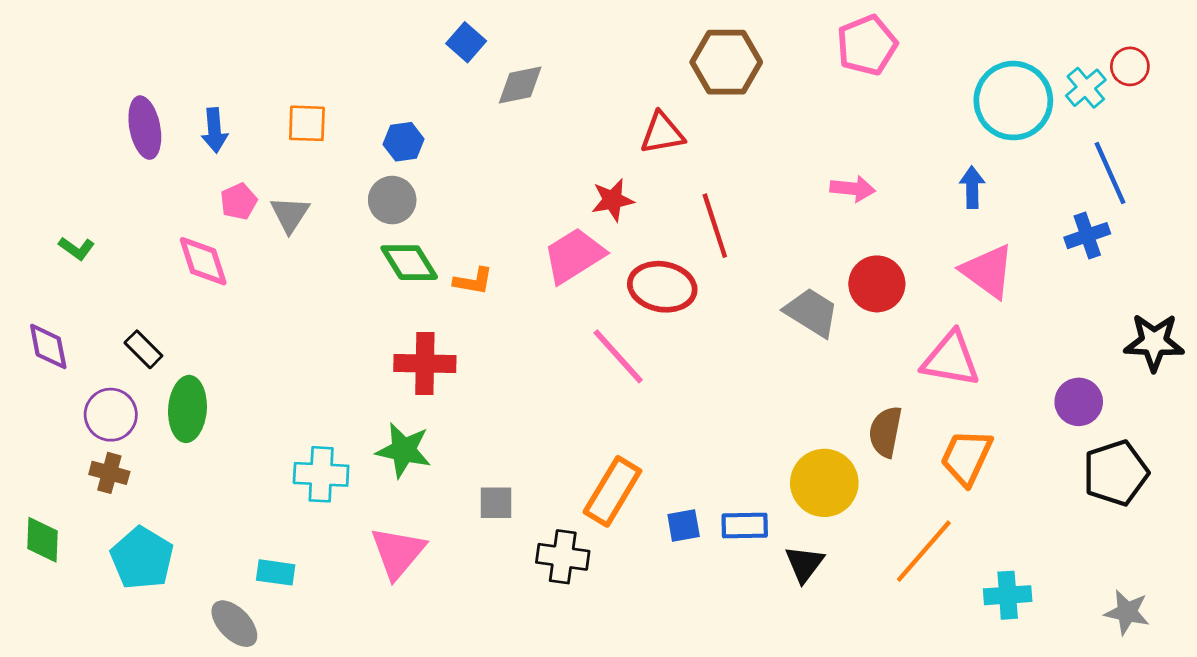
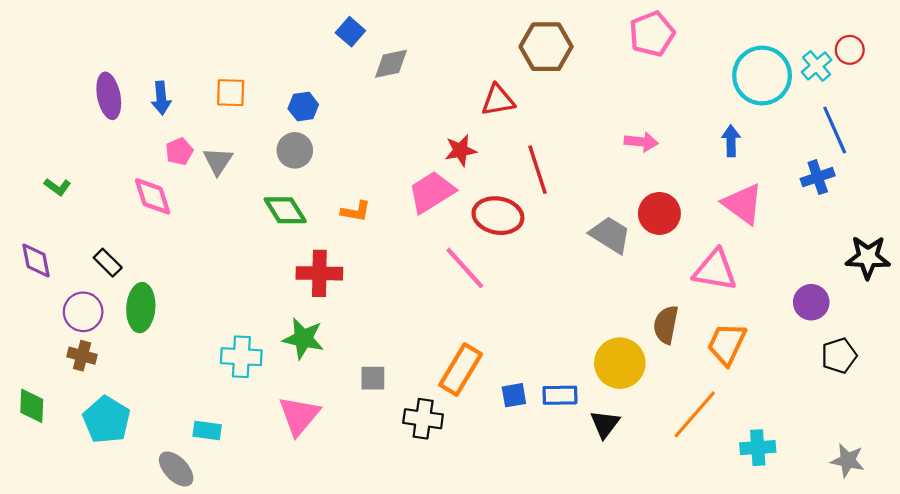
green diamond: (409, 263) -> (285, 210), moved
black pentagon: (1116, 473) -> (839, 356), size x0.7

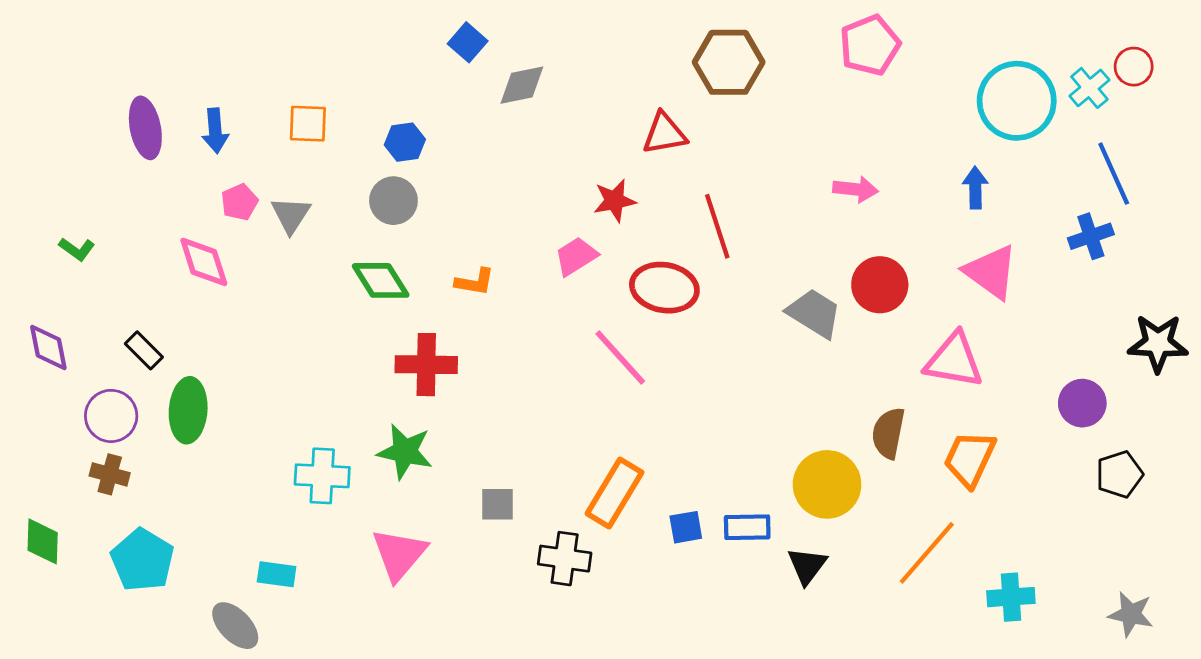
pink trapezoid: (432, 192) -> (576, 256), size x0.7

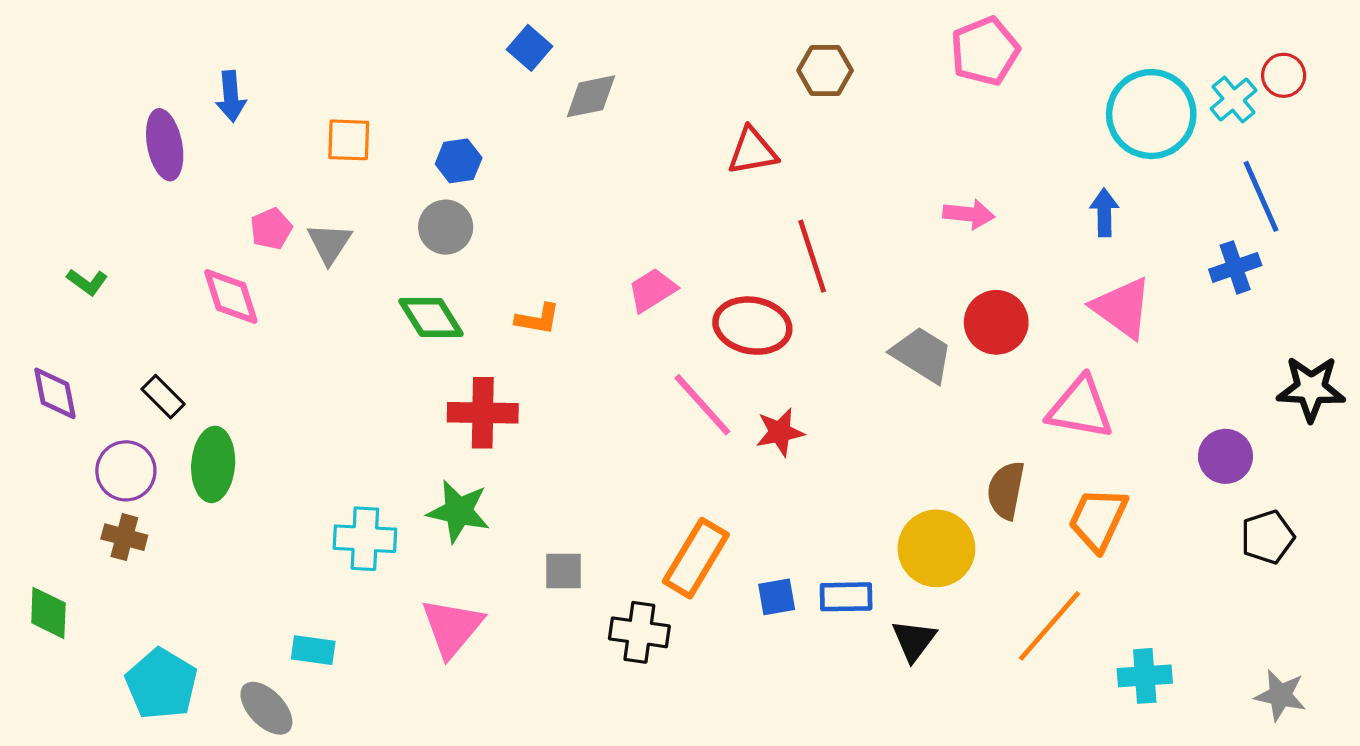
brown hexagon: (729, 62) -> (825, 70), size x0.7
blue arrow: (215, 131) -> (231, 96), moved
red star: (615, 201) -> (780, 432), moved
cyan pentagon: (142, 560) -> (161, 684), moved

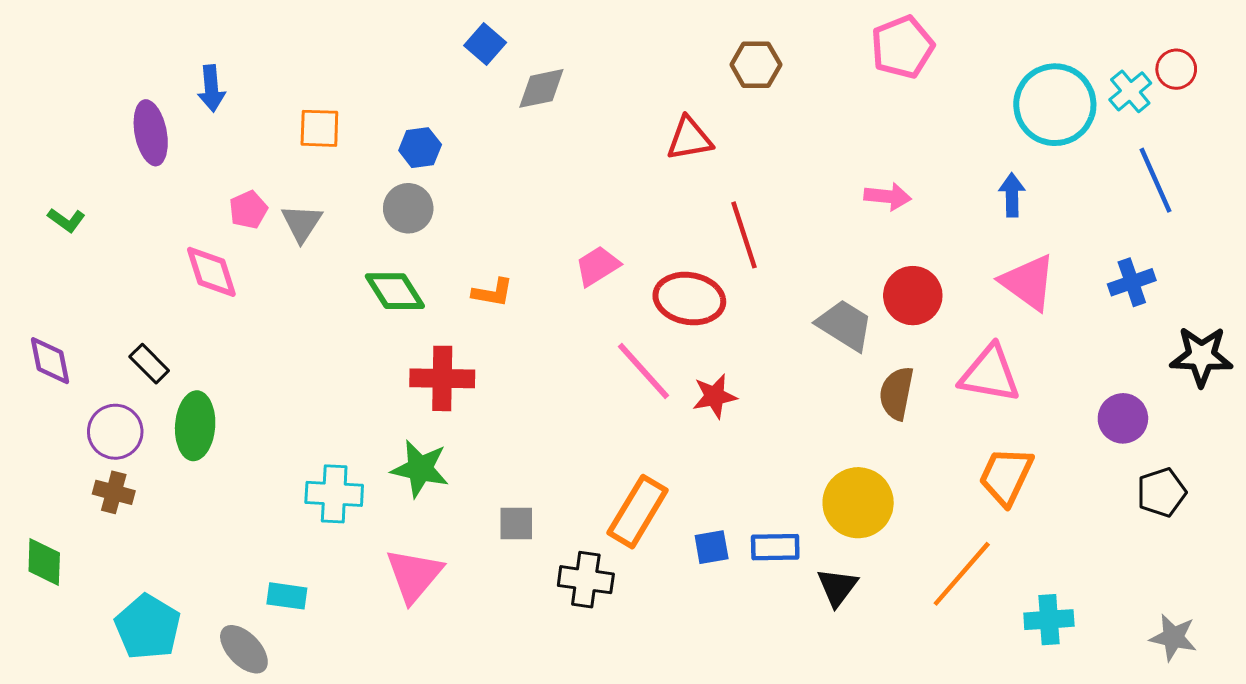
blue cross: (1235, 267) -> (1132, 282), moved
green L-shape: (87, 282) -> (66, 220), moved
brown semicircle: (1006, 490) -> (897, 393), moved

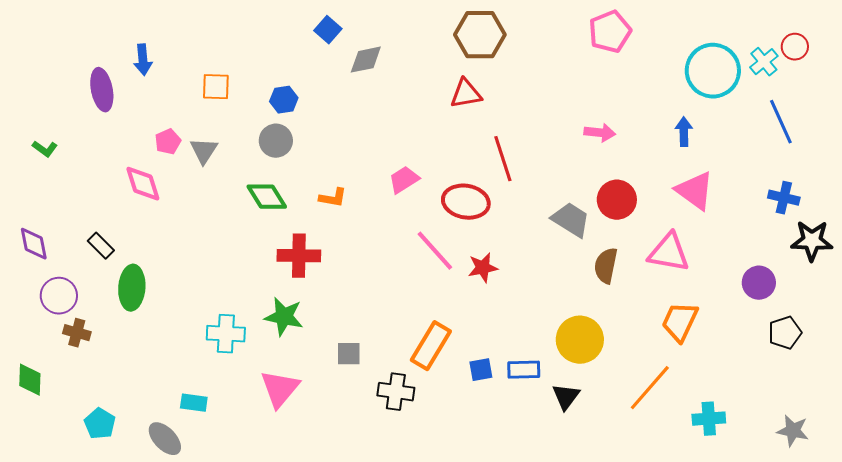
brown hexagon: (756, 65) -> (480, 35), moved, size x1.5
blue cross: (1132, 282) -> (784, 198), moved, turned 32
purple circle: (115, 432) -> (59, 296), moved
cyan pentagon: (148, 627) -> (100, 424), size x0.7

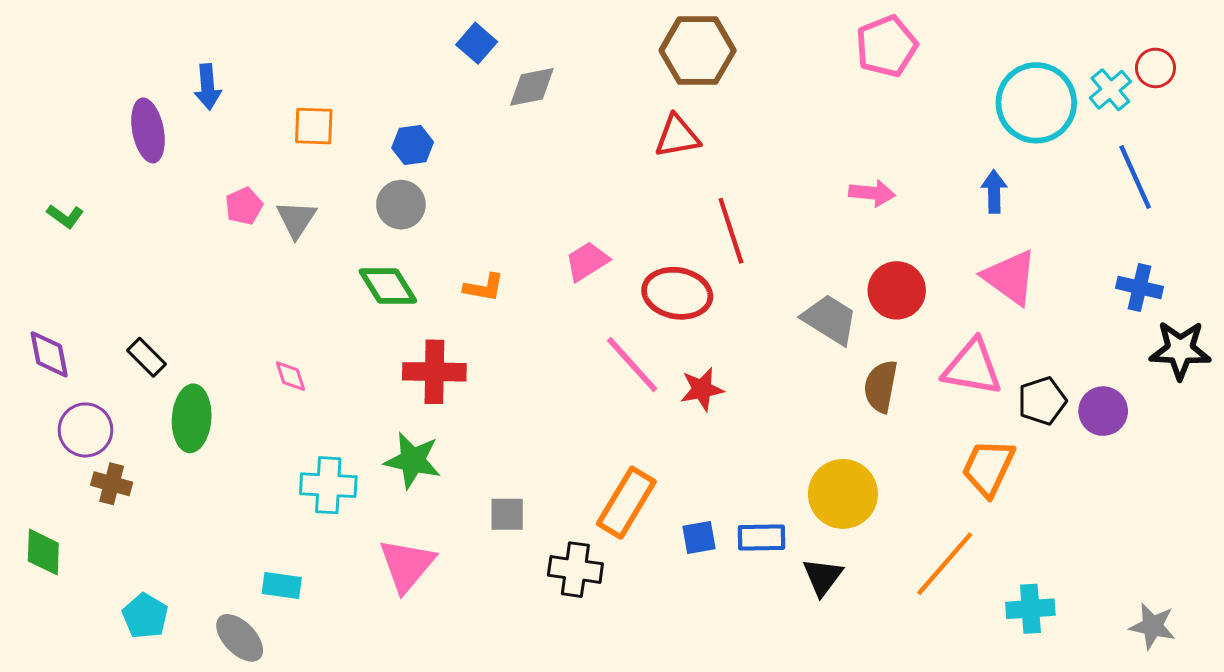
pink diamond: (143, 184) -> (290, 376), moved, size x0.6
black pentagon: (785, 333) -> (1042, 401), moved

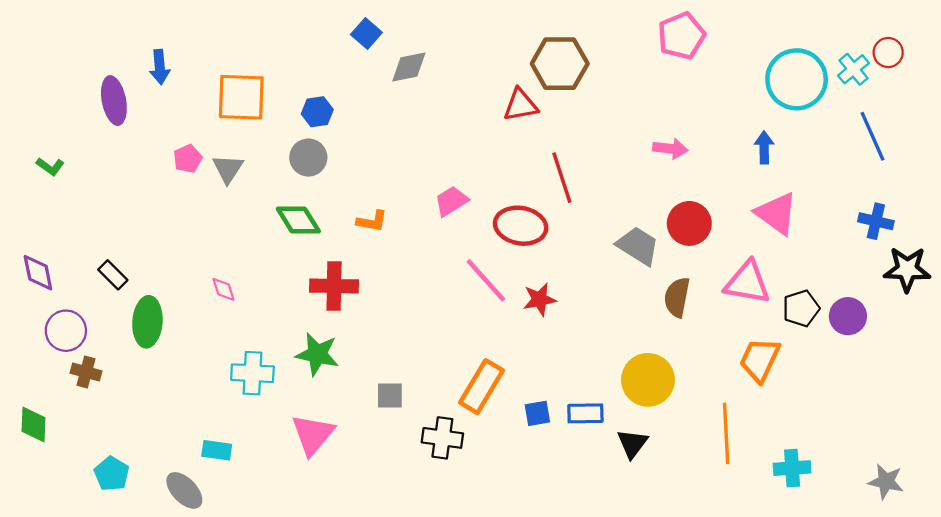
brown hexagon: (698, 51) -> (560, 64), moved
orange square: (314, 126) -> (241, 97), size x1.6
orange line: (945, 564) -> (726, 433), turned -44

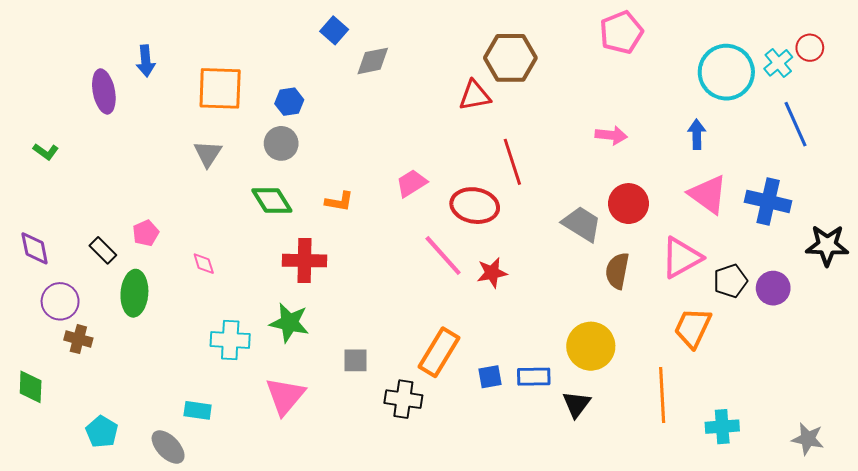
pink pentagon: (188, 159) -> (146, 233), moved
blue cross: (876, 221) -> (768, 201), moved, size x1.4
pink triangle: (747, 283) -> (681, 258), turned -39

